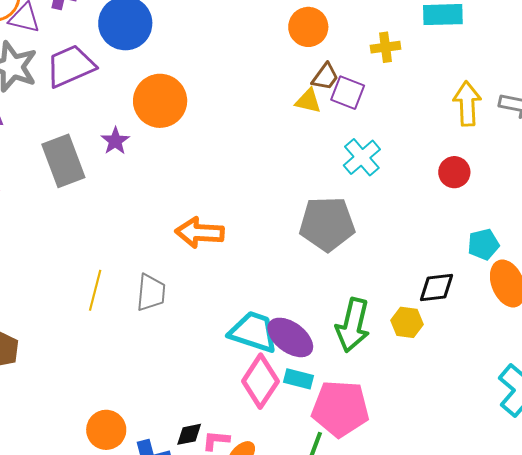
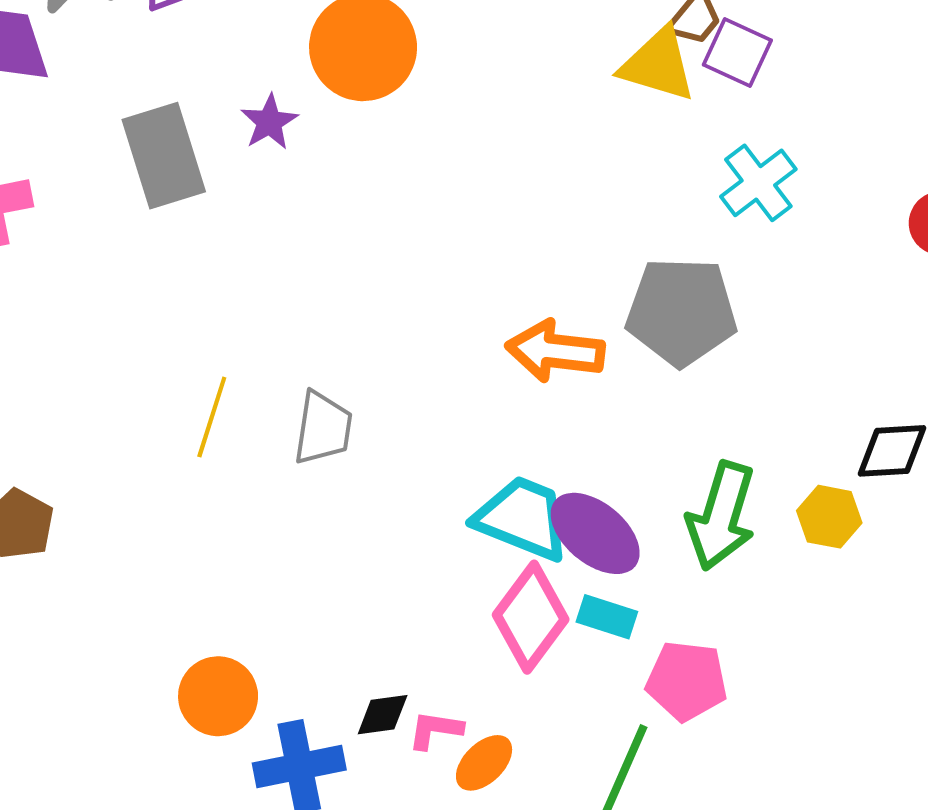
yellow triangle: (308, 101) -> (658, 65), size x1.5
orange arrow: (200, 233) -> (555, 351), moved
pink pentagon: (340, 409) -> (687, 681), size x0.7

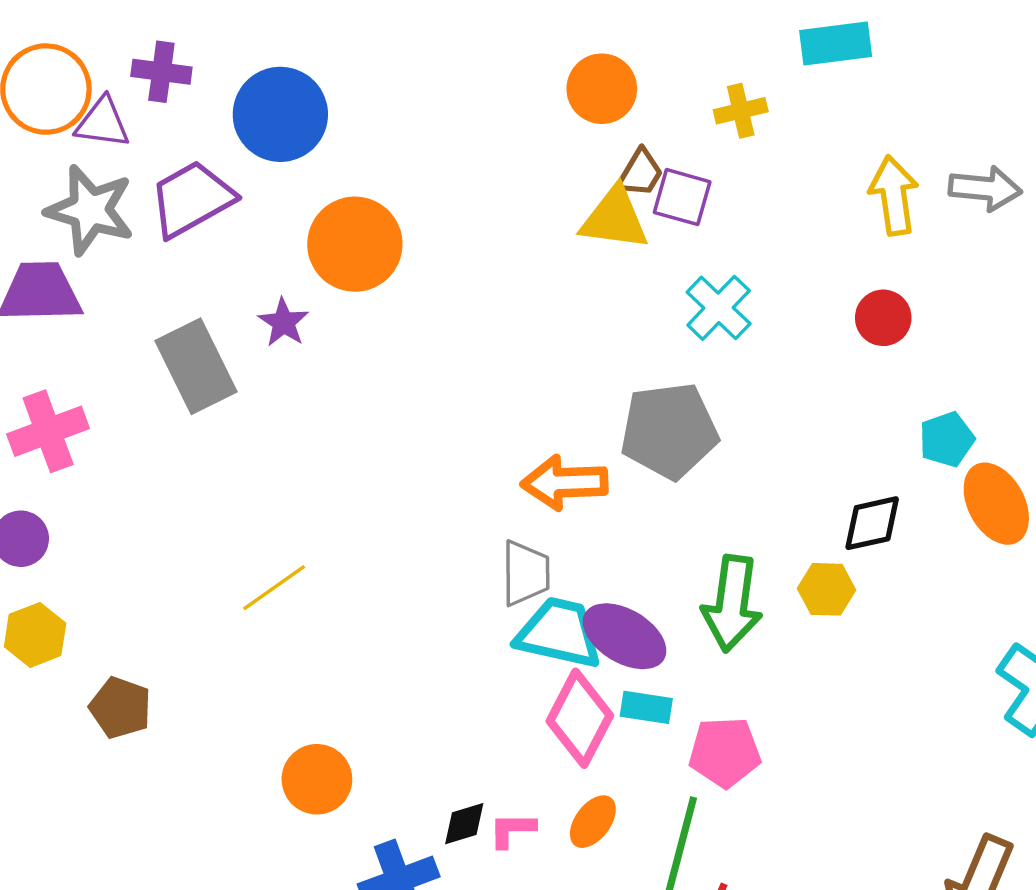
yellow line: (212, 417) -> (274, 588), turned 46
gray trapezoid: (323, 428) -> (526, 573), moved
orange circle: (218, 696) -> (317, 779), moved
orange ellipse: (484, 763) -> (593, 822), moved

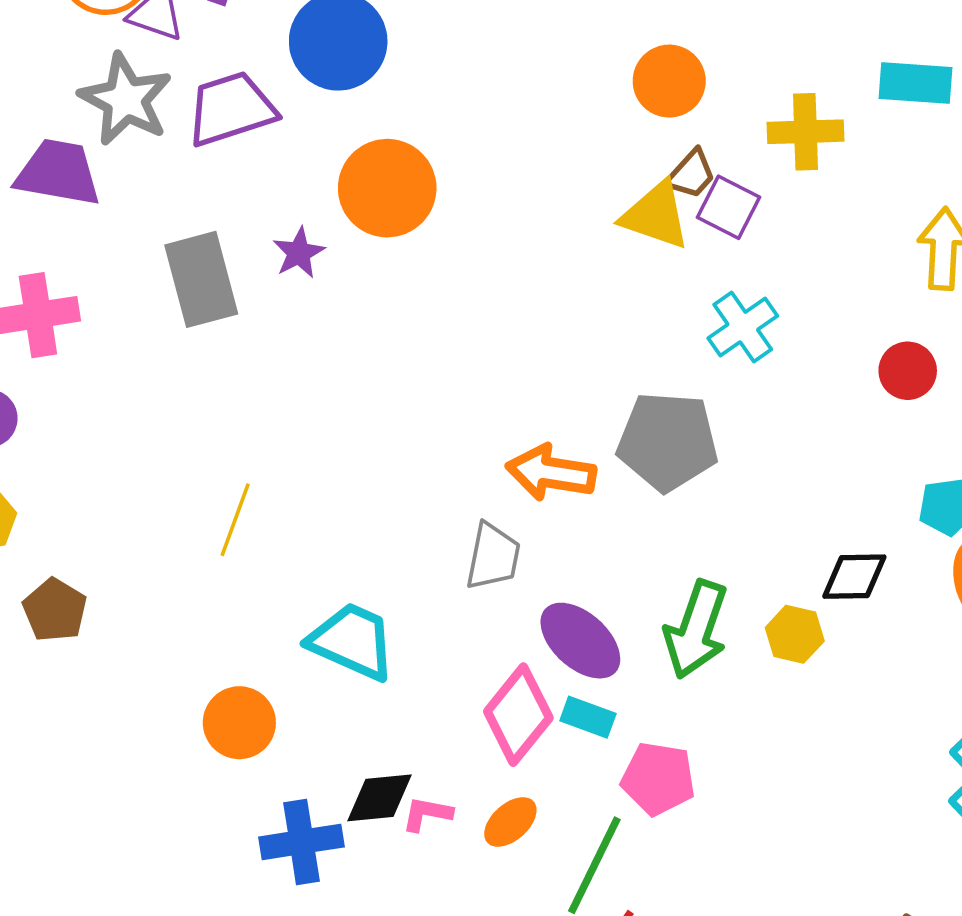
yellow cross: (741, 111) -> (806, 132), size x1.4
yellow line: (274, 588) -> (235, 520), turned -46
cyan trapezoid: (559, 633) -> (352, 641), moved
black diamond: (464, 824) -> (380, 798), size x1.4

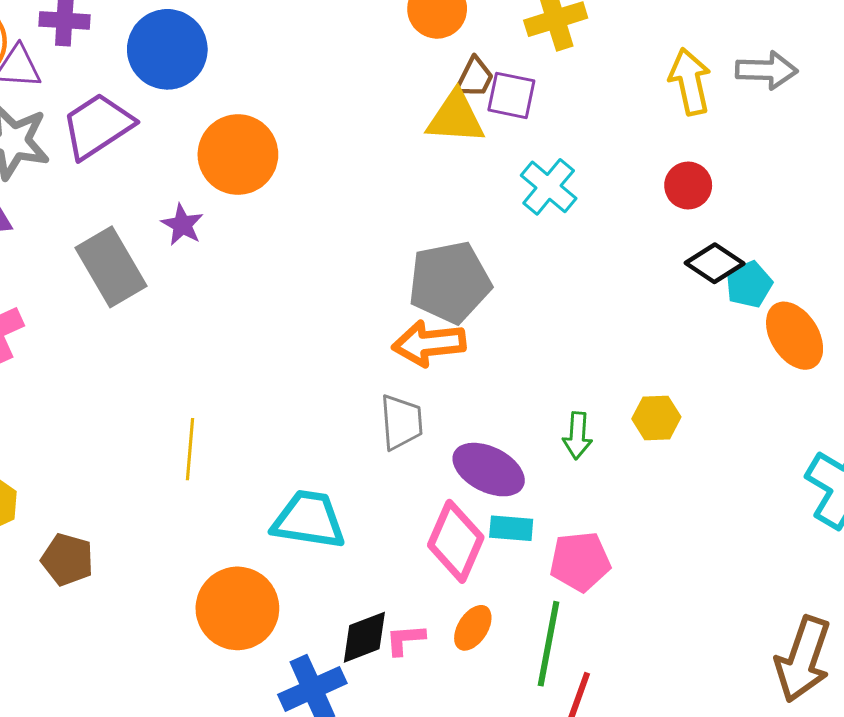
gray pentagon: (668, 441) -> (450, 282), moved
black diamond: (854, 577) -> (715, 263), moved, turned 50
green arrow: (696, 629) -> (577, 436), size x0.6
orange circle: (239, 723) -> (237, 608), size x1.4

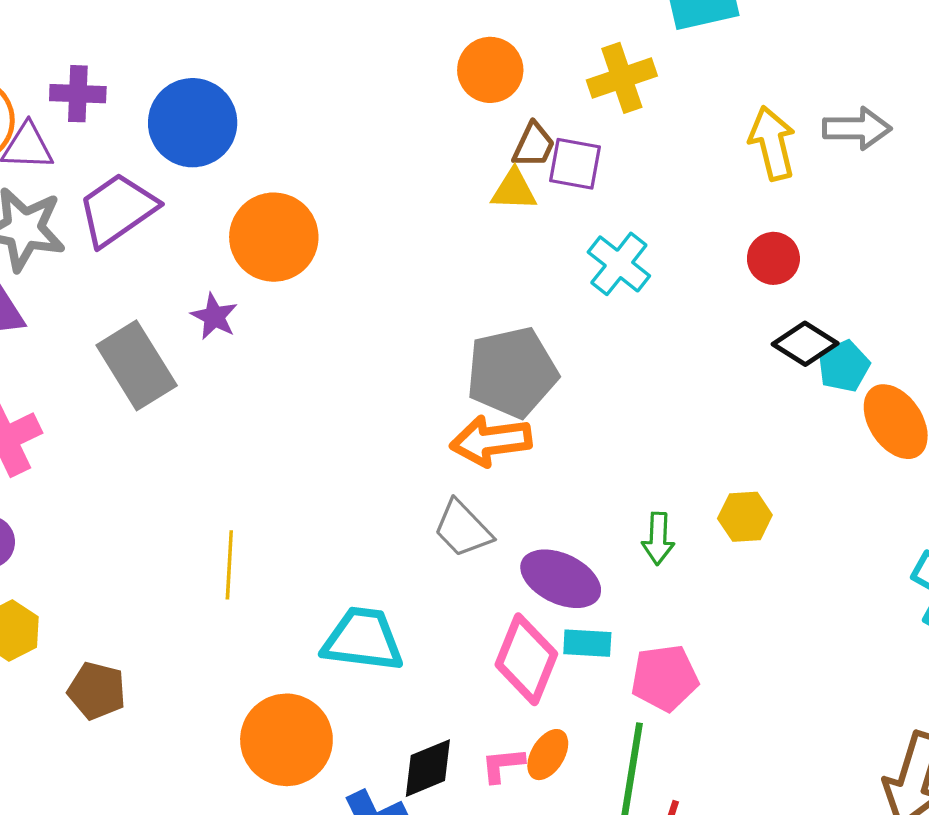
yellow triangle: (456, 118) -> (514, 190), size x0.7
gray trapezoid: (401, 422) -> (463, 529), turned 142
pink L-shape: (405, 639) -> (503, 765), moved

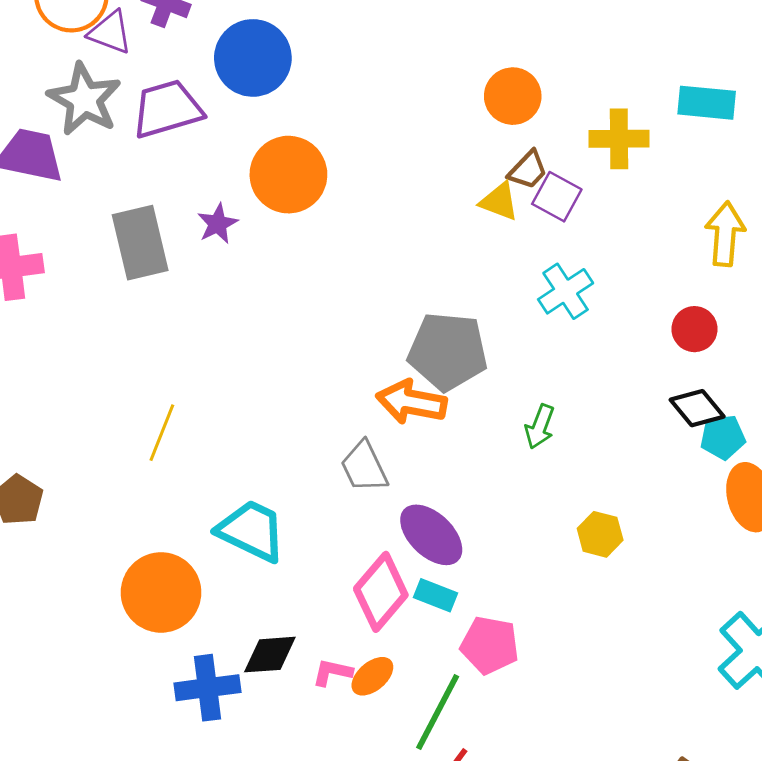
green arrow: (658, 539) -> (540, 427), moved

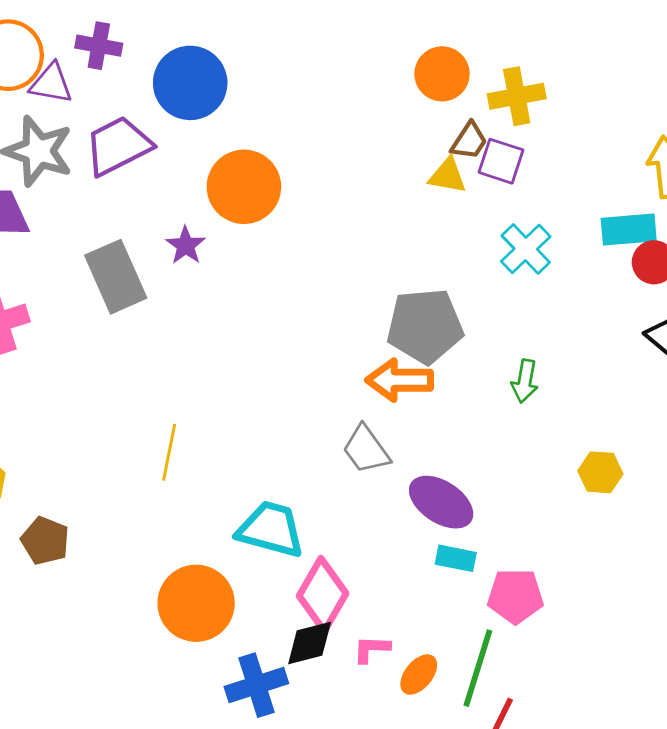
cyan rectangle: (707, 103) -> (629, 230), moved
yellow cross: (619, 139) -> (517, 96), moved
pink diamond: (381, 592) -> (323, 595), moved
orange ellipse: (372, 676) -> (419, 675), moved

